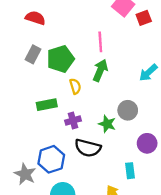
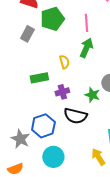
green pentagon: (60, 59) -> (52, 19), moved

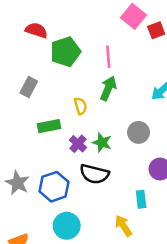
gray rectangle: (27, 34) -> (29, 87), moved
purple cross: (62, 92) -> (78, 144), turned -32
green star: (92, 95) -> (102, 143), moved
gray star: (20, 139) -> (17, 183), moved

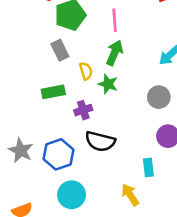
gray rectangle: (29, 87) -> (60, 50), moved, turned -54
gray circle: (139, 132) -> (159, 97), moved
green star: (102, 143) -> (108, 84), moved
purple cross: (78, 144) -> (83, 110), turned 30

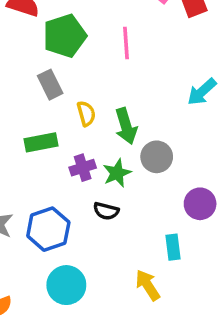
green arrow: (115, 53) -> (126, 126), moved, turned 140
green star: (108, 84) -> (117, 173), moved, turned 30
gray circle: (159, 97) -> (157, 157), moved
black semicircle: (100, 141) -> (106, 211), size x0.6

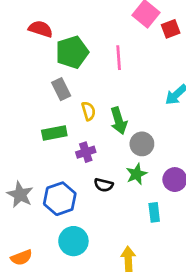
green star: (117, 173) -> (136, 174), moved
yellow arrow: (148, 285) -> (128, 259), moved, turned 30

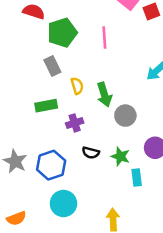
green star: (136, 174) -> (120, 156), moved, turned -30

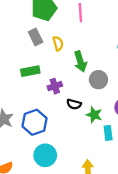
yellow semicircle: (77, 86) -> (58, 43), moved
black semicircle: (91, 153) -> (74, 104), moved

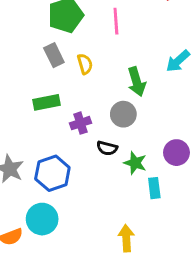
green arrow: (80, 62) -> (137, 82), moved
gray circle: (98, 80) -> (123, 114), moved
cyan circle: (45, 155) -> (42, 219), moved

